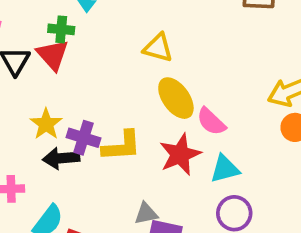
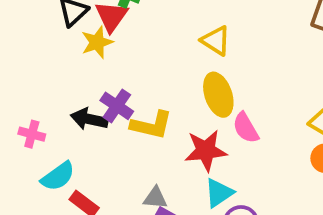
yellow star: (46, 124) -> (97, 42), moved
cyan triangle: (225, 169) -> (219, 193), moved, turned -36

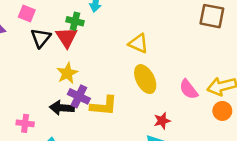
yellow star: (97, 42) -> (67, 73), moved
pink semicircle: (246, 128) -> (189, 89), moved
red star: (206, 151) -> (162, 121), moved, size x0.6

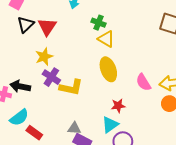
green cross: (75, 21) -> (99, 23), moved
black arrow: (62, 108) -> (20, 86), moved

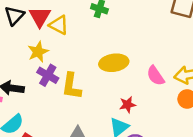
yellow triangle: (106, 39) -> (59, 25), moved
yellow ellipse: (108, 69) -> (114, 63), turned -75
yellow L-shape: (71, 87) -> (71, 86), turned 90

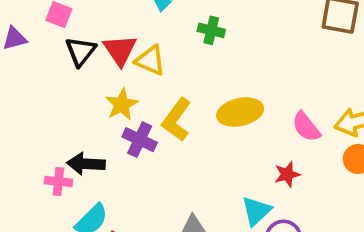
yellow L-shape: (71, 86) -> (177, 120), moved, turned 32
red star: (127, 105) -> (287, 174), moved

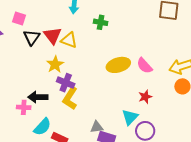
yellow L-shape: (177, 120) -> (70, 98), moved
pink semicircle: (306, 127) -> (145, 66), moved

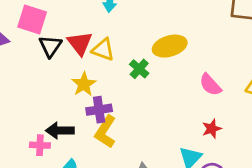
pink square: (19, 18) -> (32, 19), size x1.5
green cross: (101, 22) -> (139, 69), moved, turned 32
yellow ellipse: (118, 65) -> (170, 46), moved
purple cross: (66, 83) -> (99, 110), turned -30

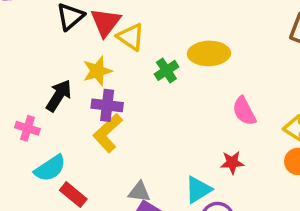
black arrow: (60, 130) -> (59, 96), moved, turned 108

